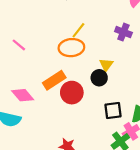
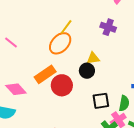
orange ellipse: (71, 48) -> (60, 43), turned -40
yellow triangle: (106, 65) -> (93, 58), turned 48

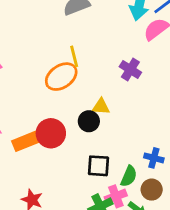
yellow line: (66, 27) -> (74, 56), turned -63
orange rectangle: (45, 74) -> (27, 141), moved

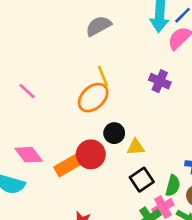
yellow triangle: (101, 106) -> (136, 147), moved
black circle: (89, 121) -> (114, 133), moved
black square: (98, 166) -> (142, 180), turned -30

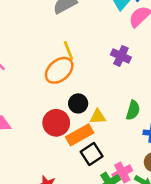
orange rectangle: (69, 165) -> (80, 135), moved
black square: (142, 180) -> (92, 154), moved
green semicircle: (173, 186) -> (133, 110), moved

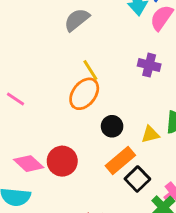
yellow triangle: (98, 117) -> (150, 134), moved
red circle: (56, 123) -> (62, 161), moved

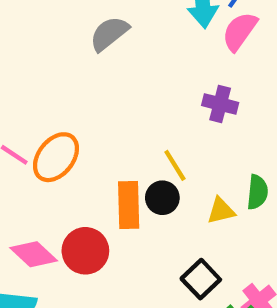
yellow line: (90, 70) -> (175, 165), moved
orange ellipse: (84, 94) -> (56, 157), moved
orange rectangle: (120, 160) -> (129, 205), moved, turned -52

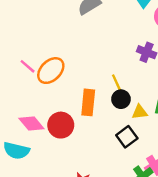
black circle: (162, 198) -> (121, 99), moved
black square: (201, 279) -> (127, 137), moved

